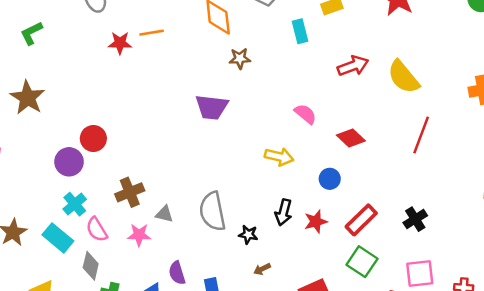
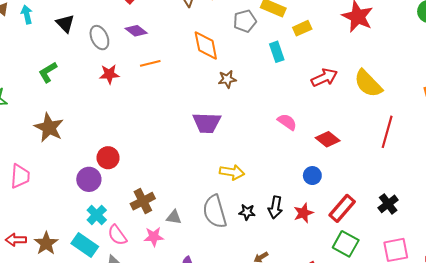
red star: (120, 43) -> (109, 74), moved
yellow arrow: (279, 157) -> (232, 172), moved
black star: (248, 235) -> (247, 212), moved

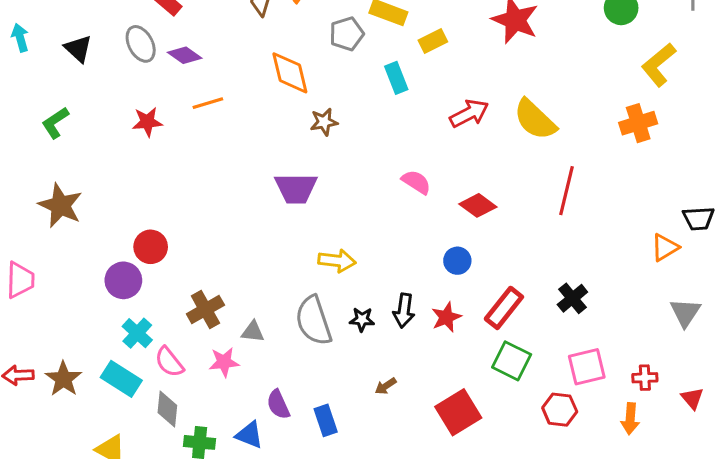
gray ellipse: (99, 38) -> (141, 44), moved

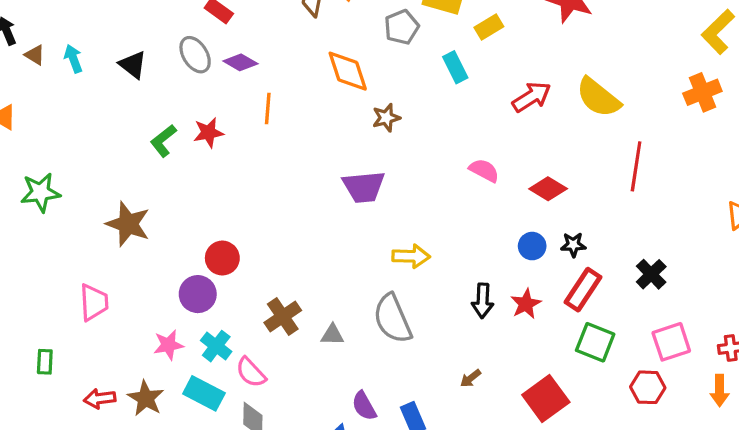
orange line: (208, 103) -> (268, 109), turned -64
green L-shape: (55, 123) -> (163, 141), moved
black star: (362, 319) -> (573, 245), moved
pink star: (224, 362) -> (168, 345), moved

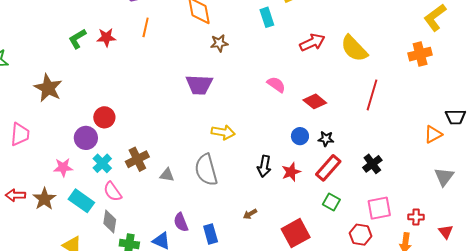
green square: (595, 342) -> (331, 202), size x0.7
cyan cross: (216, 346) -> (102, 163), moved

